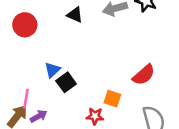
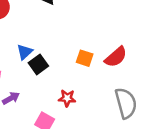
orange square: (112, 99) -> (85, 58), moved

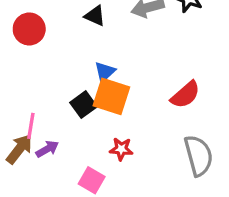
blue triangle: (25, 52) -> (105, 72), moved
orange square: (85, 58) -> (111, 96), moved, size x1.6

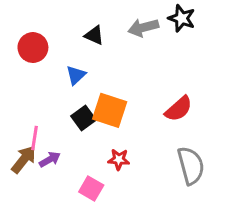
blue triangle: (105, 72) -> (76, 75), moved

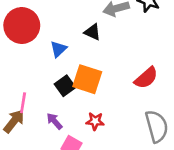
black triangle: (94, 35) -> (92, 32), moved
red circle: (33, 48) -> (22, 26), size x1.4
purple arrow: (50, 159) -> (55, 121), moved, turned -102

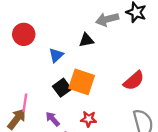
red circle: (22, 26) -> (24, 34), size x0.7
black triangle: (92, 32) -> (86, 40), turned -35

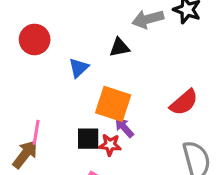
black square: (62, 88) -> (88, 139), moved, turned 36
purple arrow: (53, 119) -> (124, 128), moved
red star: (89, 119) -> (110, 145), moved

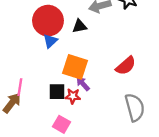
red circle: (35, 39) -> (48, 21), moved, size x1.4

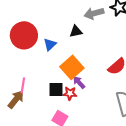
red circle: (48, 21) -> (24, 35), moved
orange square: (75, 67) -> (72, 67), turned 30

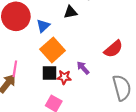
orange square: (72, 67) -> (53, 50), moved
purple arrow: (79, 82) -> (83, 68), moved

